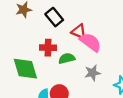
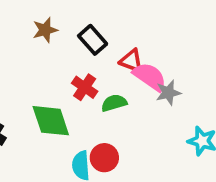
red cross: (48, 48) -> (85, 87), turned 35
gray star: (92, 73) -> (168, 93), moved

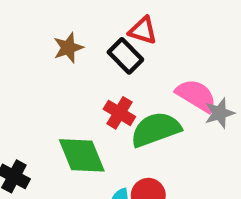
red triangle: (131, 61) -> (143, 30), moved
green semicircle: (114, 103) -> (156, 129), size x1.6

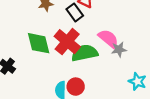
red cross: (119, 113) -> (67, 42), size x1.6
green diamond: (82, 155) -> (39, 43), moved

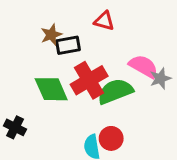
black rectangle: (75, 12) -> (68, 45), moved, turned -54
red cross: (67, 42) -> (89, 80), turned 30

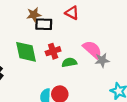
red cross: (89, 80) -> (53, 51), size x0.6
green semicircle: (115, 91) -> (69, 62), size x0.6

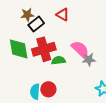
black rectangle: (44, 24) -> (36, 24), turned -42
red cross: (53, 51) -> (44, 49), size x1.6

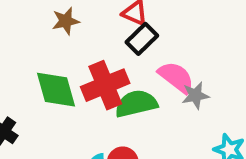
black rectangle: (36, 24) -> (142, 39), moved
green semicircle: (58, 60) -> (136, 104), size x1.5

